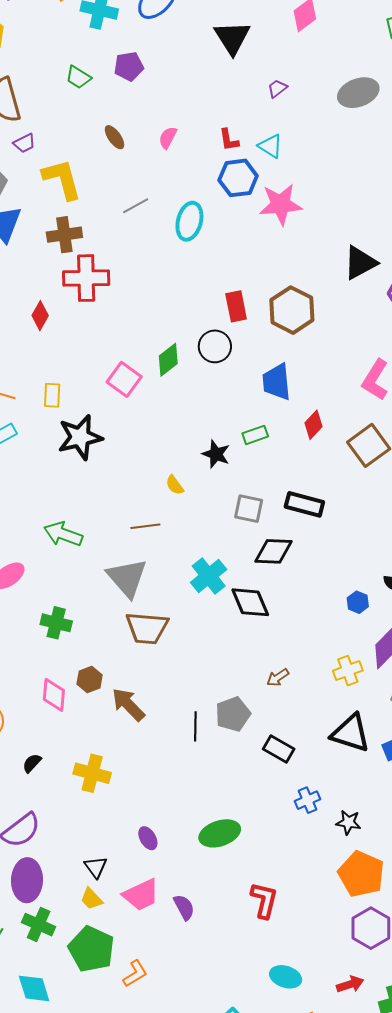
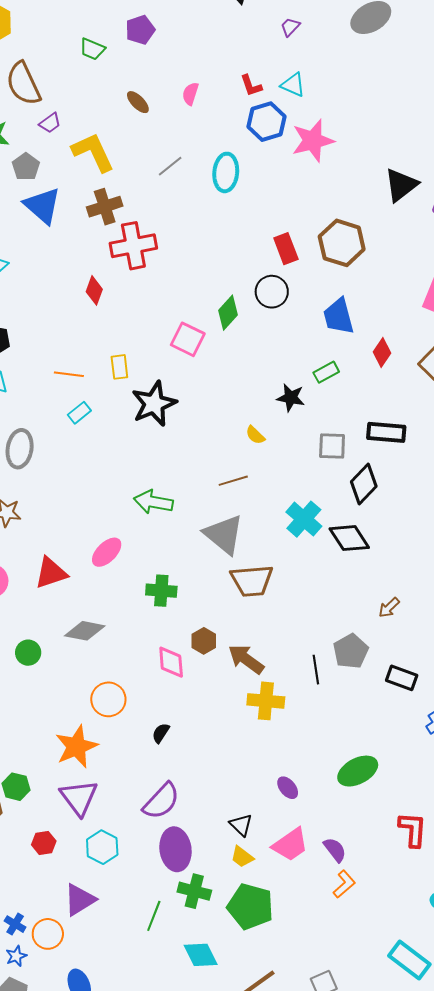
black diamond: (273, 551) -> (364, 484), turned -39
yellow cross: (92, 773) -> (266, 701), moved
orange L-shape: (135, 974) -> (344, 884), moved

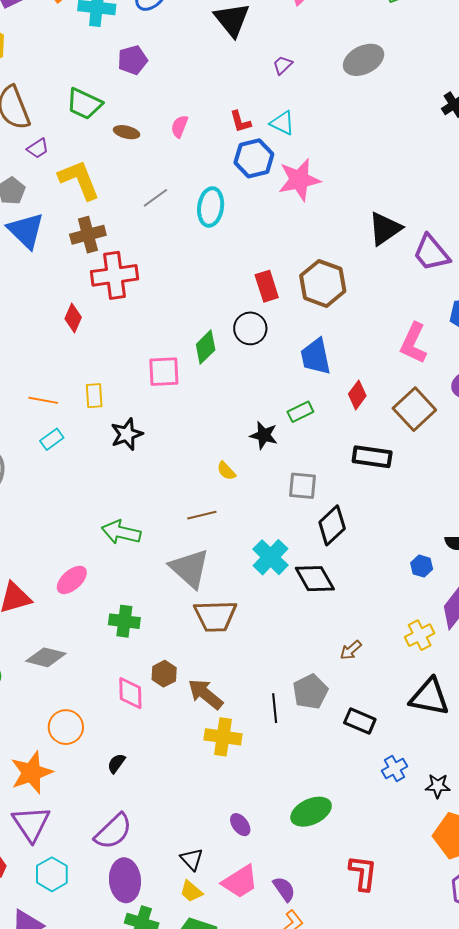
green trapezoid: (92, 49) -> (84, 104), moved, size x1.4
brown ellipse: (138, 102) -> (127, 132), turned -35
pink square: (188, 339) -> (164, 372), turned -32
black star: (154, 404) -> (127, 434), size x0.7
black rectangle: (386, 432) -> (372, 457), moved

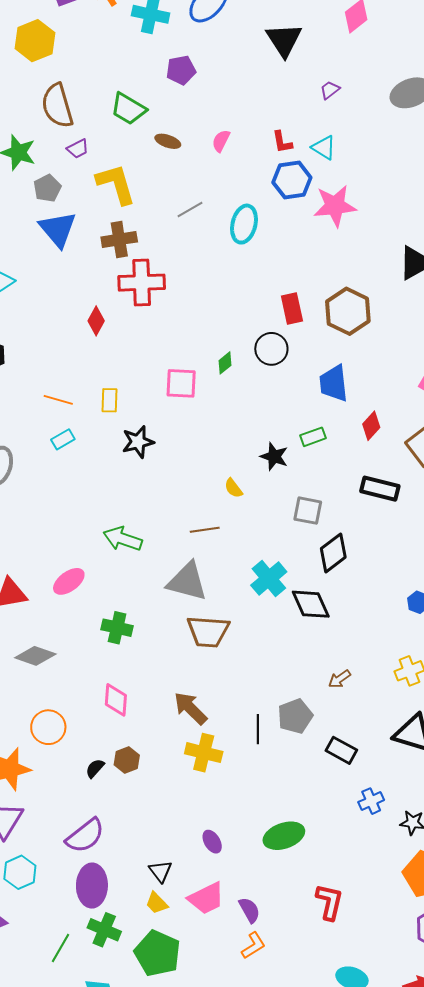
green diamond: (206, 347) -> (225, 363), size x0.7
gray triangle: (190, 568) -> (187, 582), turned -33
brown hexagon: (164, 674) -> (127, 760), moved

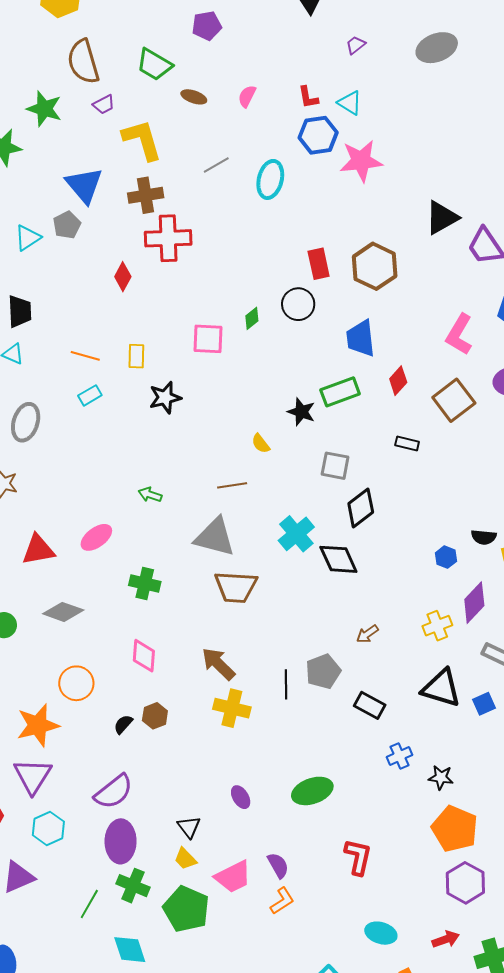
gray pentagon: (47, 188) -> (67, 225), moved
green rectangle: (313, 437) -> (340, 392), size x1.5
black rectangle: (380, 489) -> (407, 444), size x0.6
green arrow: (123, 539) -> (150, 495), size x0.6
pink trapezoid: (206, 898) -> (233, 877), moved

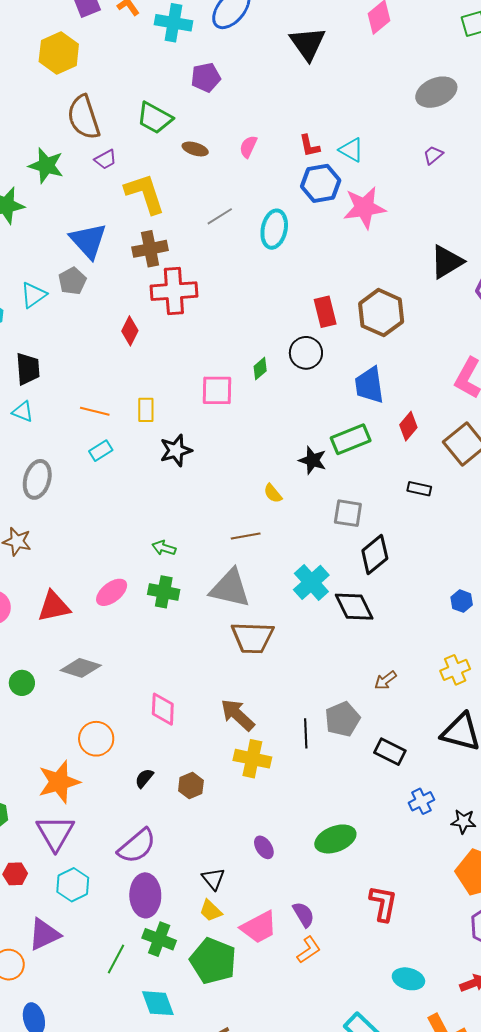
purple trapezoid: (356, 45) -> (433, 155), moved
green cross: (145, 584) -> (164, 592), moved
brown hexagon: (155, 716) -> (191, 786), moved

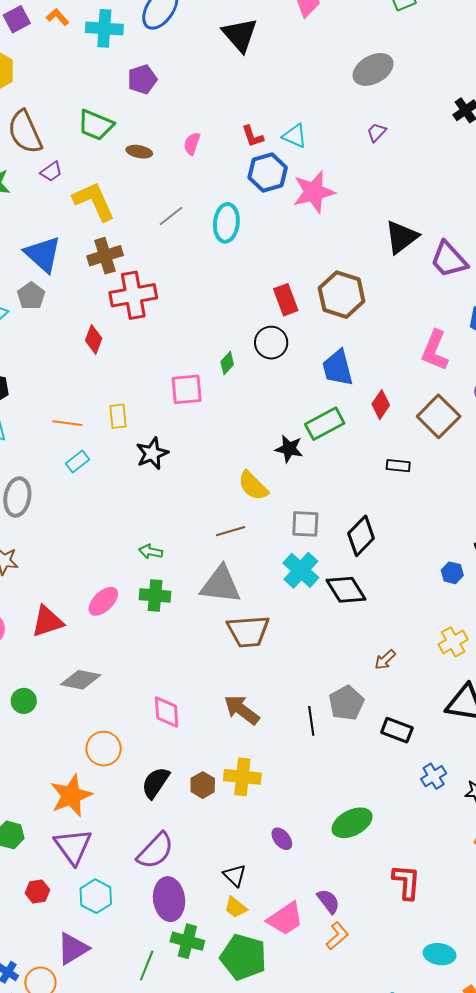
yellow semicircle: (273, 493) -> (253, 486), size x1.6
gray square: (348, 513) -> (305, 524), moved
yellow cross: (252, 759) -> (242, 777), moved
black semicircle: (144, 778) -> (156, 783), size x1.6

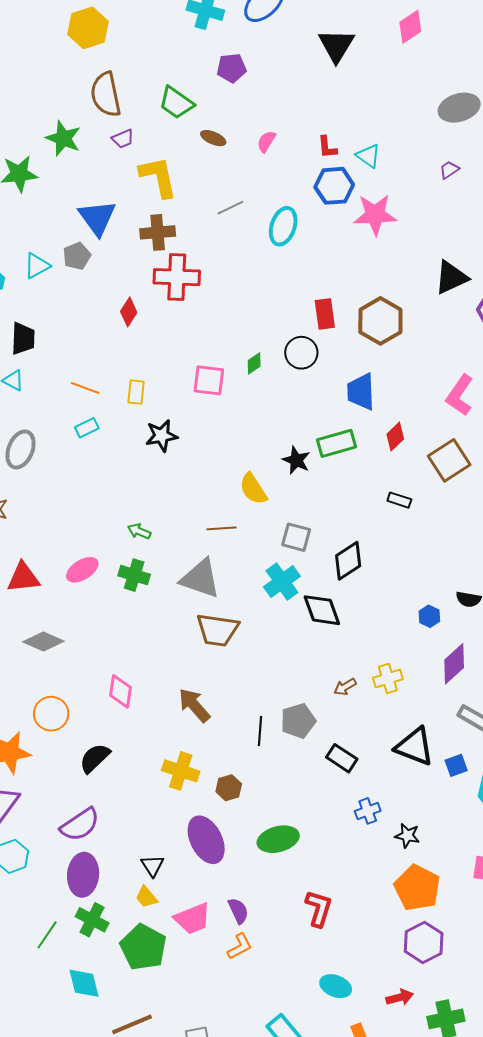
yellow cross: (453, 642) -> (388, 679), moved
brown hexagon: (203, 785) -> (229, 788), moved
purple ellipse: (282, 839) -> (206, 840), size x2.0

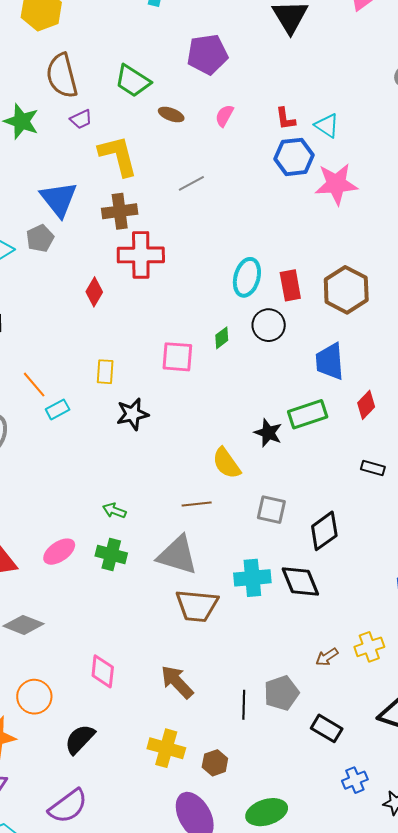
purple pentagon: (232, 68) -> (207, 54), moved, size x1.4
cyan ellipse: (283, 226) -> (247, 277), moved
orange line: (85, 388) -> (34, 385), moved, turned 32
cyan cross: (282, 582) -> (252, 578), moved, turned 33

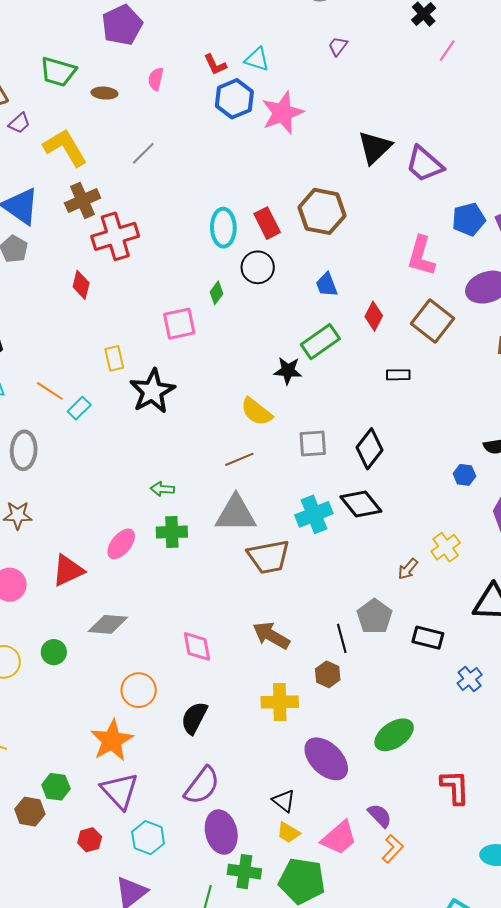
blue trapezoid: (330, 361) -> (327, 285), size x0.7
black star: (132, 414) -> (152, 391), size x1.4
brown hexagon: (215, 763) -> (328, 674), moved

